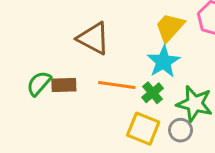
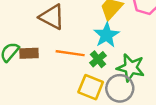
gray circle: (181, 130) -> (120, 88), size x1.5

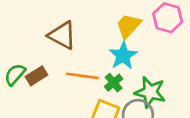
brown rectangle: (29, 53) -> (37, 76), turned -30

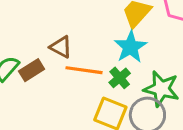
brown triangle: (62, 35) -> (61, 47), moved, size x0.7

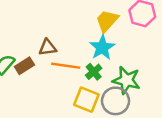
brown triangle: (61, 47) -> (47, 47), turned -36

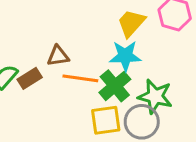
cyan star: (102, 47) -> (125, 56), turned 30
green cross: (94, 72) -> (115, 86), size x1.5
yellow square: (86, 100) -> (106, 120), turned -30

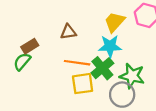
brown triangle: (58, 56) -> (68, 32), moved
brown rectangle: (30, 78) -> (30, 46), moved
yellow square: (106, 120) -> (83, 84), moved

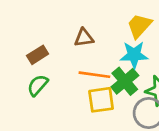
green semicircle: (22, 62) -> (38, 85), moved

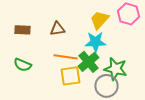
brown rectangle: (38, 55) -> (23, 30), moved, turned 35
green semicircle: (38, 85) -> (23, 65), turned -108

